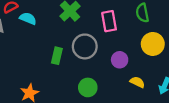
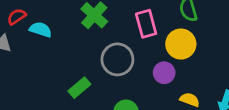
yellow circle: (153, 44) -> (181, 44), moved
green rectangle: (57, 56) -> (79, 88), moved, turned 42

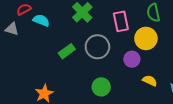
green rectangle: (79, 88) -> (67, 51), moved

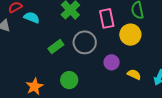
purple circle: (132, 59) -> (112, 62), moved
green circle: (101, 87) -> (69, 80), moved

